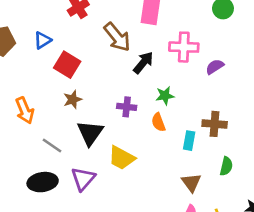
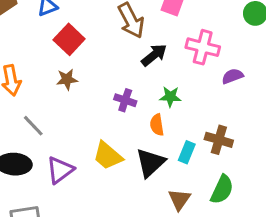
black triangle: (90, 133) -> (150, 163), moved
green semicircle: (226, 166) -> (222, 190), size x1.4

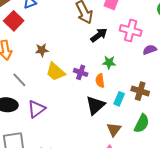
red square: (69, 39) -> (14, 21), moved
purple cross: (125, 100) -> (81, 72), moved
yellow trapezoid: (108, 156) -> (56, 72), moved

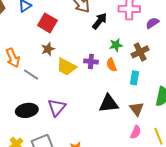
red square: (14, 21) -> (47, 23), moved
gray line: (19, 80) -> (31, 75), moved
brown cross: (140, 91) -> (140, 52), moved, turned -30
black triangle: (95, 105) -> (109, 104), moved, turned 50

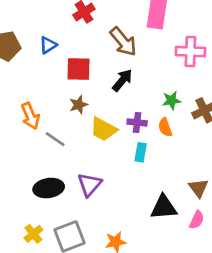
black arrow: (100, 21) -> (122, 80), moved
red square: (47, 23) -> (78, 69), turned -30
cyan rectangle: (134, 78) -> (141, 152), moved
black triangle: (109, 104) -> (164, 207), moved

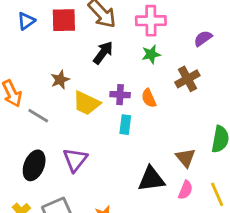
pink cross: (190, 52) -> (151, 21), moved
red square: (78, 69) -> (64, 20), moved
green star: (172, 101) -> (151, 54), moved
black ellipse: (49, 188) -> (34, 165), turned -56

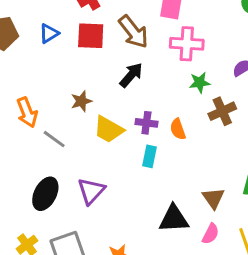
green star: (151, 54) -> (200, 83), moved

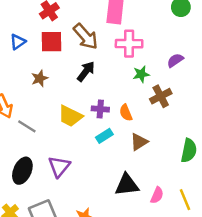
brown star: (81, 101) -> (40, 78), moved
cyan rectangle: (150, 156) -> (104, 136), turned 49
brown triangle: (213, 198) -> (139, 142), moved, turned 36

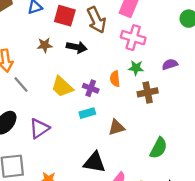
black arrow: (86, 71) -> (77, 47), moved, turned 48
orange semicircle: (126, 113) -> (115, 79), moved

